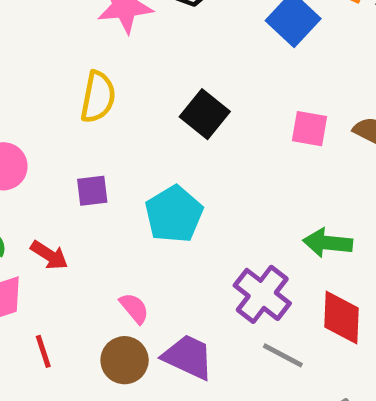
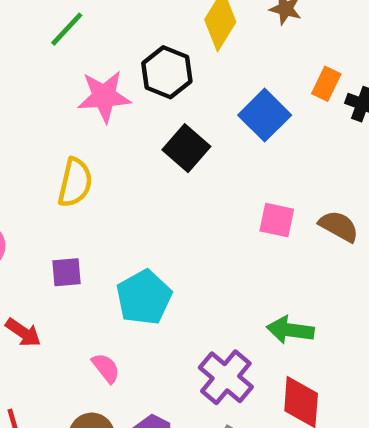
black square: (205, 114) -> (186, 148), moved
pink semicircle: (134, 308) -> (106, 368), moved

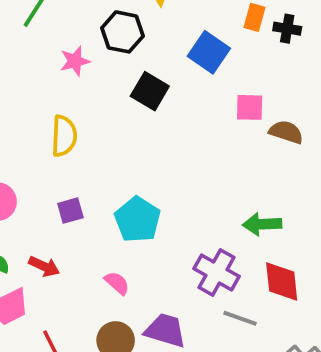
pink star: (104, 96) -> (75, 61), size x0.7
pink square: (277, 220) -> (250, 107), moved

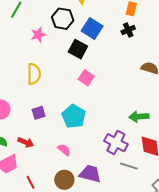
black cross: (287, 29) -> (128, 30), moved, turned -32
blue square: (209, 52) -> (92, 28), moved
pink square: (250, 107) -> (86, 78), moved, turned 35

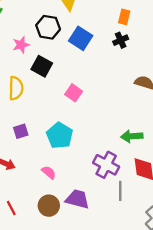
black square: (78, 49) -> (42, 66), moved
gray line: (129, 166) -> (120, 191), turned 72

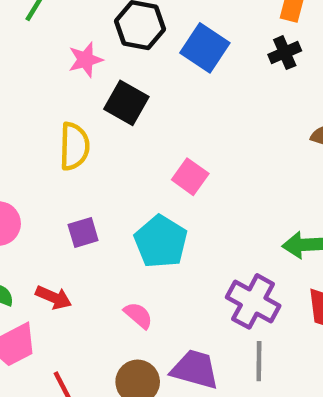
pink square: (74, 93) -> (190, 177), moved
gray line: (120, 191) -> (259, 361), moved

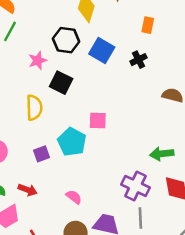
black cross: (285, 53) -> (138, 60), moved
pink square: (190, 177) -> (98, 121), turned -30
cyan pentagon: (161, 242) -> (72, 142), moved

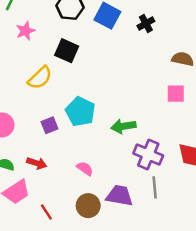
pink star: (38, 60) -> (25, 31), moved
yellow semicircle: (34, 108) -> (40, 78), turned 50
pink square: (98, 121) -> (176, 94), moved
green arrow: (162, 154) -> (123, 126), moved

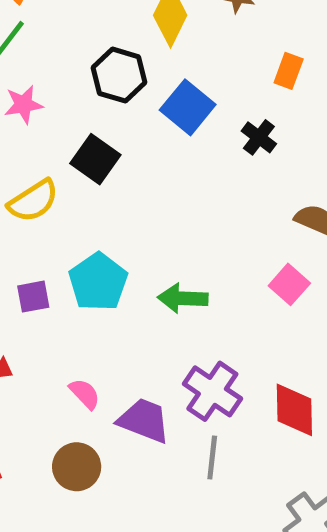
black cross: (146, 23) -> (259, 137), turned -35
pink square: (176, 94) -> (289, 284), turned 30
green arrow: (123, 126) -> (183, 298), moved
purple trapezoid: (119, 196) -> (144, 420), moved

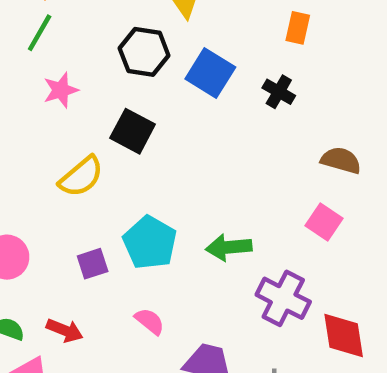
purple cross: (212, 391) -> (283, 298), moved
pink semicircle: (85, 394) -> (150, 321), moved

